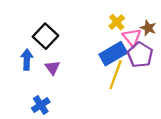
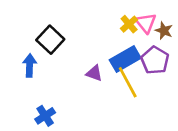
pink triangle: (132, 37) -> (146, 23), moved
purple triangle: (52, 68) -> (94, 73), moved, turned -35
yellow line: (116, 75) -> (128, 82), turned -48

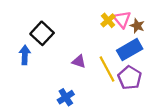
blue rectangle: (125, 59) -> (130, 50), moved
purple pentagon: (155, 60) -> (130, 78), moved
blue cross: (45, 116) -> (66, 97), moved

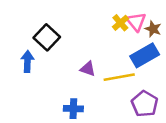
yellow line: (107, 69) -> (119, 77), turned -72
purple pentagon: (130, 78) -> (145, 104), moved
blue cross: (66, 97) -> (73, 109), turned 35

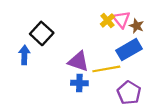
purple triangle: (88, 69) -> (78, 61), size x1.5
blue cross: (73, 109) -> (79, 83), moved

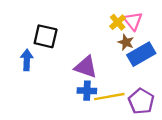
brown star: (137, 26) -> (126, 42), moved
black square: (42, 33) -> (46, 36), turned -30
yellow line: (106, 69) -> (109, 97), moved

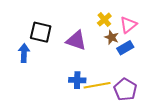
pink triangle: (133, 21) -> (128, 25), moved, turned 30
blue rectangle: (141, 54) -> (125, 48), size x0.7
purple triangle: (86, 67) -> (76, 40), moved

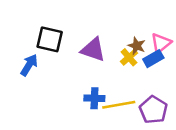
yellow cross: (104, 20) -> (129, 57), moved
pink triangle: (128, 25) -> (161, 43), moved
blue arrow: (24, 53) -> (29, 65), turned 30

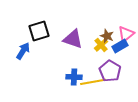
black square: (50, 39) -> (39, 31), turned -30
purple pentagon: (153, 110) -> (110, 71), moved

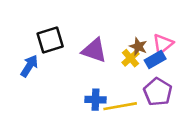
purple pentagon: (110, 71) -> (158, 92), moved

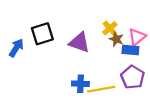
yellow cross: (130, 58) -> (110, 28), moved
blue rectangle: (155, 59) -> (130, 50), turned 35
blue arrow: (29, 66) -> (16, 48), moved

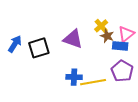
black square: (42, 34) -> (39, 48), moved

